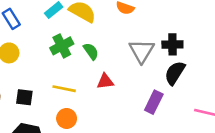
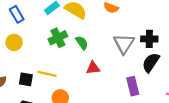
yellow line: (64, 89) -> (47, 74), moved
purple rectangle: (154, 102) -> (133, 86), turned -42

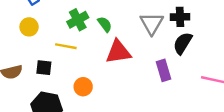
red triangle: (93, 68) -> (118, 52), size x1.6
yellow line: (47, 74) -> (66, 46), moved

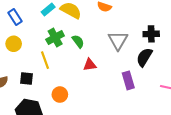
black cross: (180, 17) -> (151, 34), moved
yellow line: (66, 46) -> (45, 60), turned 60
red triangle: (118, 52) -> (90, 65), size x0.6

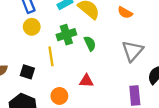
yellow circle: (14, 44) -> (32, 27), moved
red triangle: (90, 65) -> (86, 81), moved

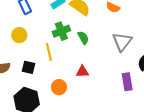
yellow circle: (32, 27) -> (19, 35), moved

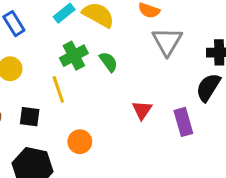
gray triangle: (122, 42) -> (167, 41), moved
red triangle: (82, 72) -> (142, 110), moved, turned -48

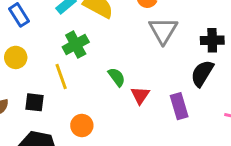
green semicircle: (109, 62) -> (117, 77), moved

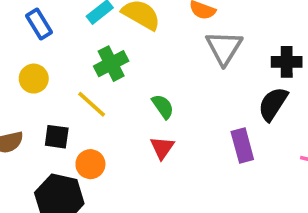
yellow line: (61, 76) -> (92, 104), turned -30
red triangle: (140, 95) -> (162, 148), moved
orange circle: (82, 125) -> (90, 164), moved

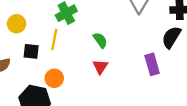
yellow line: (92, 104) -> (54, 40), turned 60
black square: (57, 137) -> (31, 51), moved

